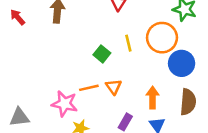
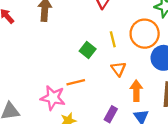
orange triangle: (114, 87) -> (119, 69), moved

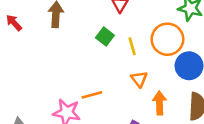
green square: (88, 50) -> (105, 36), moved

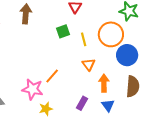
green square: (105, 36) -> (63, 31), turned 32
orange line: (92, 95) -> (52, 76), turned -35

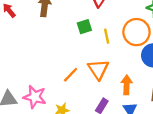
orange triangle: (89, 65) -> (98, 69), moved, size x1.5
pink star: (33, 89) -> (35, 97), moved

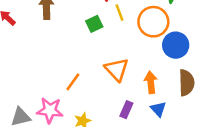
yellow line: (107, 36) -> (120, 13), moved
orange line: (71, 75) -> (73, 82), moved

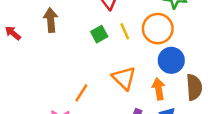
yellow line: (120, 13) -> (125, 31), moved
blue circle: (176, 45) -> (171, 60), moved

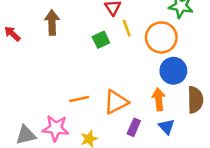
yellow line: (125, 31) -> (127, 28), moved
orange triangle: (124, 78) -> (116, 102), moved, turned 45
orange line: (81, 93) -> (79, 99), turned 42

